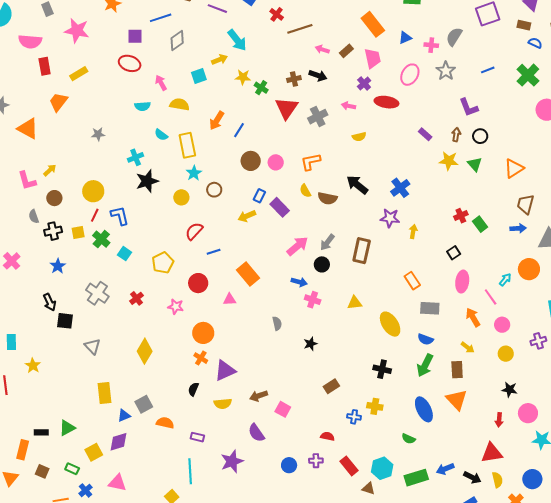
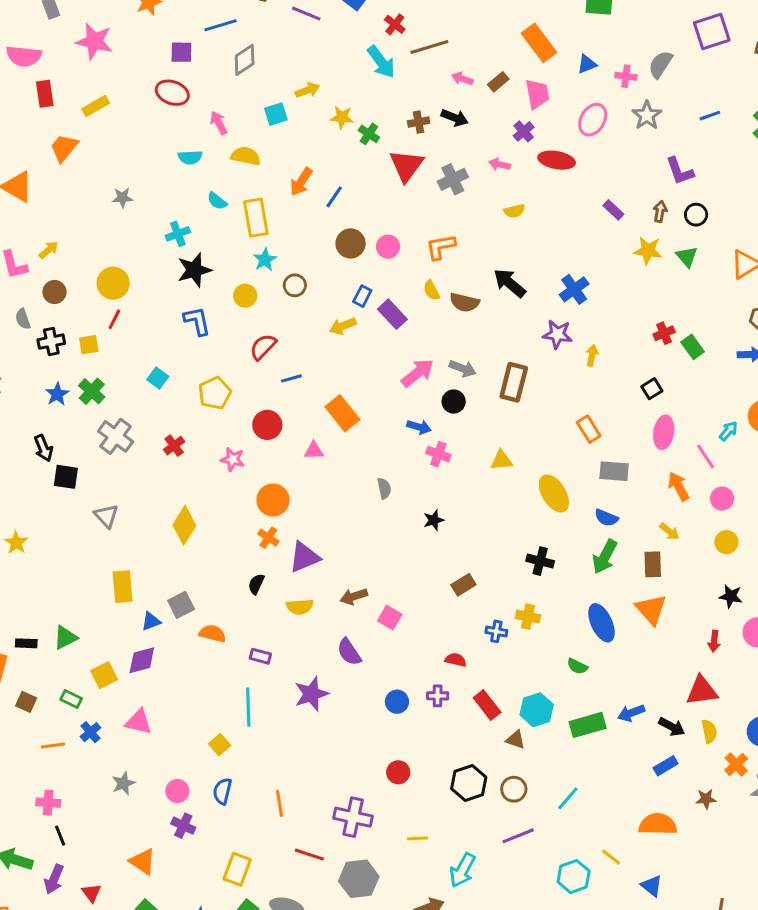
cyan arrow: (237, 40) -> (381, 62), moved
blue L-shape: (120, 216) -> (197, 321), moved
green cross: (101, 239) -> (92, 391), moved
gray arrow: (327, 242) -> (463, 369), turned -108

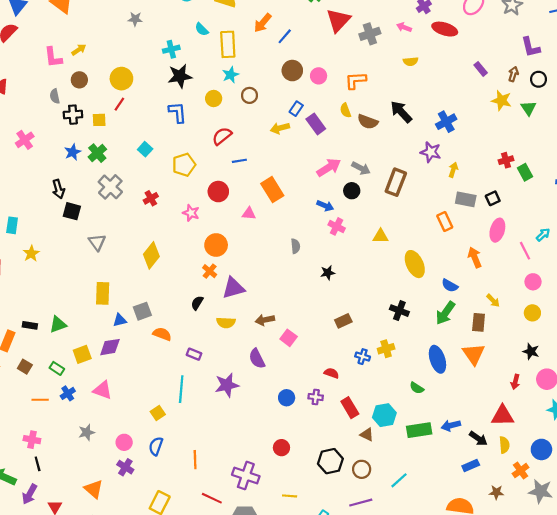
gray rectangle: (614, 471) -> (466, 199), moved
orange arrow: (679, 486) -> (475, 257), moved
yellow cross: (528, 617) -> (386, 349), turned -35

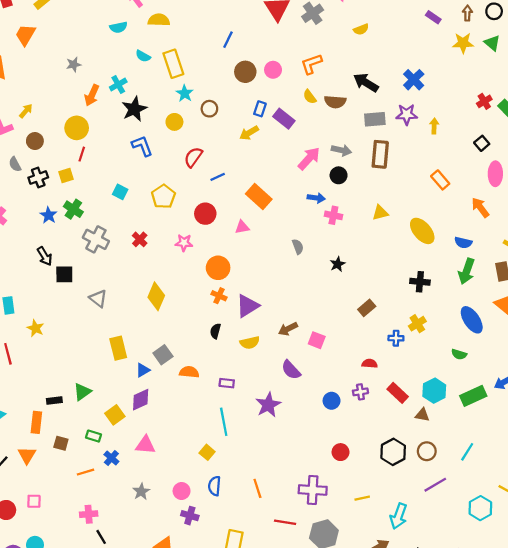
orange arrow: (263, 23) -> (92, 95), moved
gray rectangle: (466, 199) -> (375, 119), moved

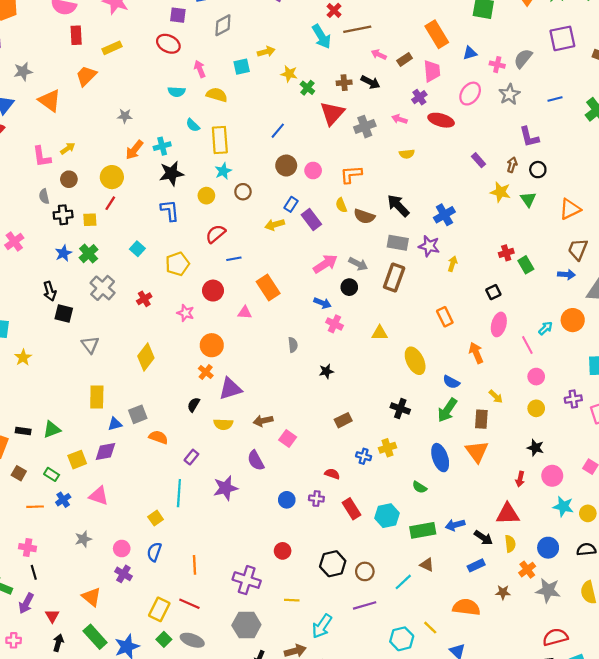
purple rectangle: (227, 383) -> (191, 457), turned -72
brown triangle: (422, 415) -> (427, 565), moved
red line: (285, 522) -> (189, 604), moved

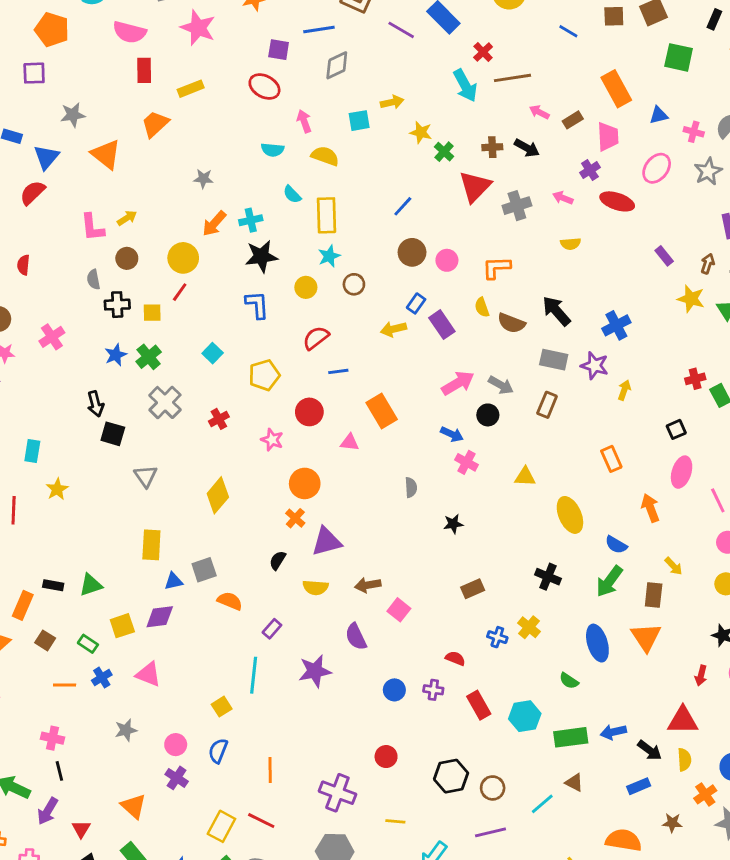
brown rectangle: (394, 277) -> (547, 405), size x0.7
yellow cross: (387, 448) -> (529, 627), turned -35

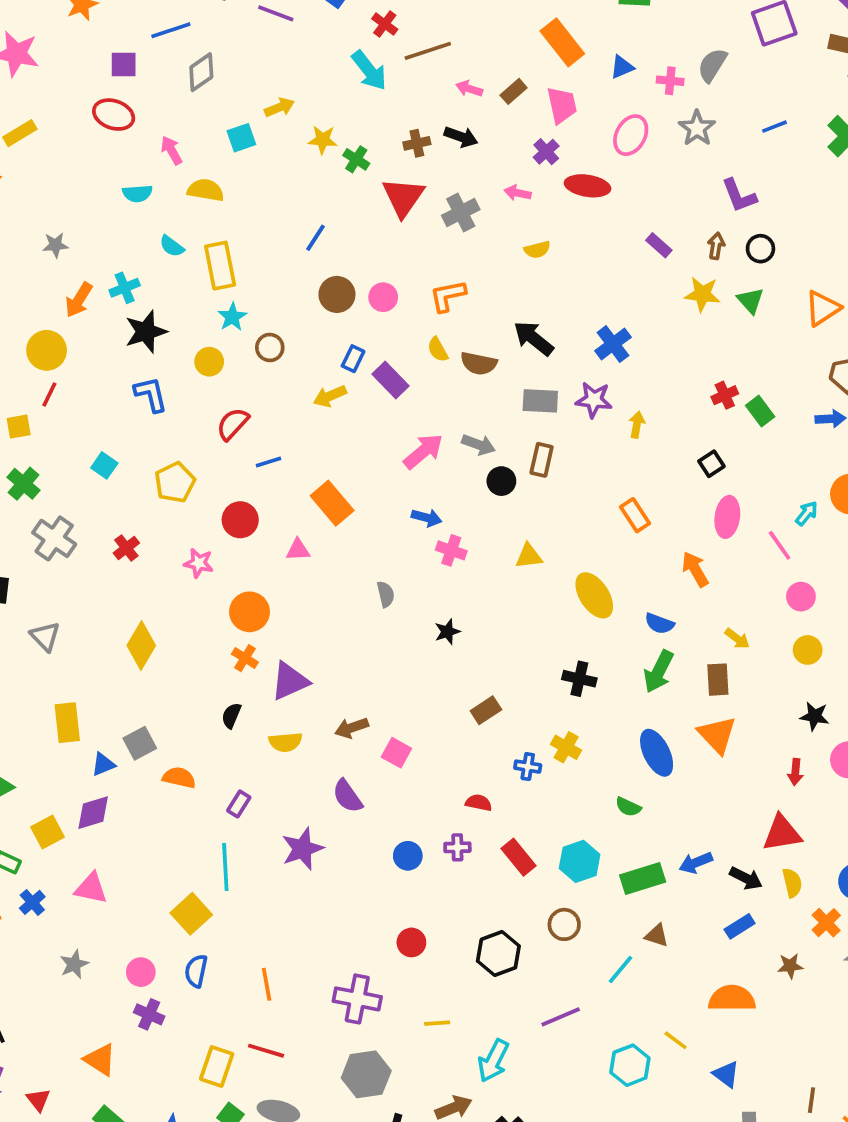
black circle: (488, 415) -> (501, 481), moved
yellow square: (222, 707) -> (191, 914), size x1.5
brown circle: (493, 788) -> (564, 924), moved

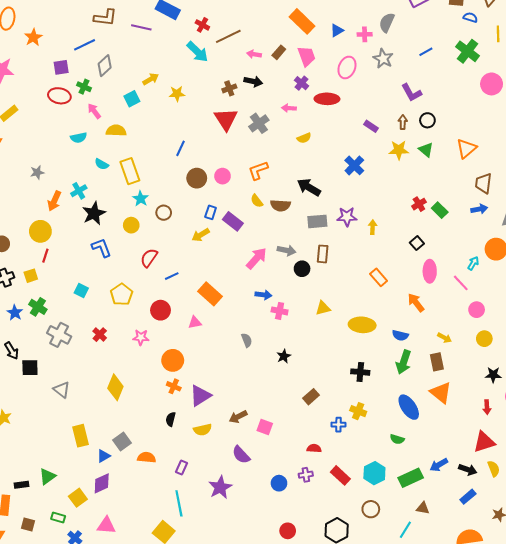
green cross: (356, 159) -> (84, 87), moved
blue cross: (613, 344) -> (354, 165), moved
yellow ellipse: (594, 595) -> (362, 325), turned -45

